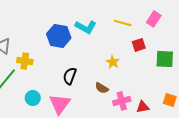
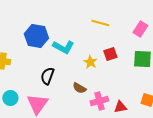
pink rectangle: (154, 19) -> (140, 29), moved
cyan L-shape: (86, 27) -> (63, 47), moved
red square: (139, 45) -> (110, 54), moved

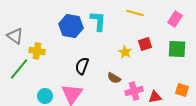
cyan L-shape: (63, 47) -> (98, 21), moved, turned -115
cyan circle: (10, 98) -> (45, 96), moved

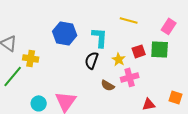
cyan L-shape: (98, 21) -> (100, 37), moved
green square: (177, 49) -> (160, 49), moved
black semicircle: (82, 66) -> (92, 60), moved
pink cross: (134, 91) -> (130, 77), moved

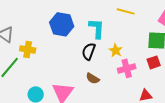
red square: (139, 51) -> (154, 62), moved
brown semicircle: (108, 85) -> (93, 78), moved

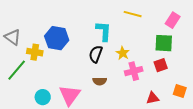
blue hexagon: (62, 24) -> (57, 38), moved
brown semicircle: (93, 78) -> (100, 81), turned -32

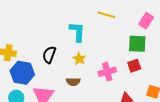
blue hexagon: (57, 38) -> (22, 73), moved
yellow star: (123, 53) -> (79, 59), moved
black semicircle: (96, 54) -> (49, 55), moved

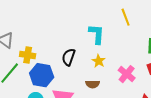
yellow line: (106, 15) -> (126, 17), turned 54
pink cross: (107, 72) -> (127, 74), turned -36

